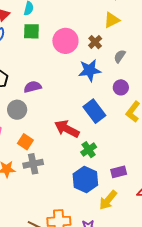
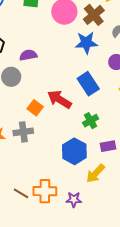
brown cross: (95, 42) -> (94, 15), size x1.5
orange square: (25, 142) -> (35, 108), moved
green cross: (89, 150) -> (91, 121), moved

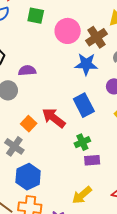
gray cross: (23, 132) -> (14, 146), turned 36
purple rectangle: (108, 146) -> (92, 160), moved
blue hexagon: (74, 151) -> (28, 177), moved

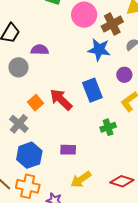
green cross: (82, 142) -> (108, 127), moved
purple rectangle: (92, 160) -> (68, 150), moved

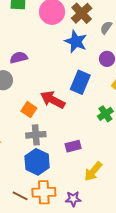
blue star: (99, 50) -> (76, 41), turned 30
blue rectangle: (92, 90) -> (80, 82), turned 60
gray cross: (19, 124) -> (36, 135), moved, turned -30

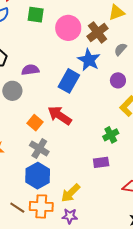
blue rectangle: (80, 82) -> (69, 81), moved
gray cross: (36, 135) -> (39, 148), turned 30
purple rectangle: (73, 146) -> (101, 162), moved
yellow arrow: (93, 171) -> (71, 193), moved

